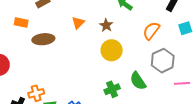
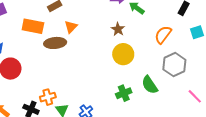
orange rectangle: (21, 23) -> (33, 26), size x1.5
orange triangle: (78, 23) -> (71, 27), moved
pink line: (182, 83) -> (195, 96), moved, turned 49

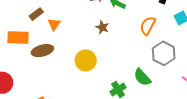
orange triangle: (71, 27) -> (54, 24), moved
yellow circle: (123, 54) -> (86, 60), moved

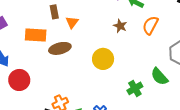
brown rectangle: (36, 14) -> (54, 12), turned -64
orange semicircle: (148, 26) -> (150, 25), moved

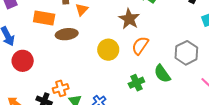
orange semicircle: (150, 25) -> (140, 45), moved
brown star: (120, 26) -> (129, 19), size x1.5

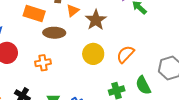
brown star: (129, 19) -> (96, 20), moved
orange cross: (61, 88) -> (43, 63), moved

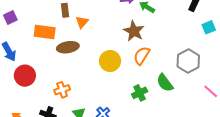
brown star: (96, 20) -> (134, 31), moved
orange cross: (43, 63) -> (62, 90), moved

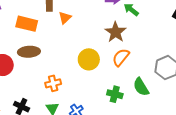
brown ellipse: (68, 47) -> (29, 52), moved
orange cross: (62, 90) -> (53, 83), moved
green cross: (140, 93) -> (115, 94), turned 35

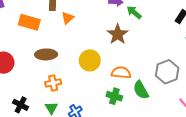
brown ellipse: (29, 52) -> (46, 54), moved
orange semicircle: (121, 57) -> (121, 73), moved, turned 54

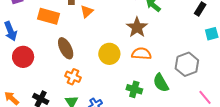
brown ellipse: (46, 54) -> (66, 48), turned 65
orange semicircle: (121, 73) -> (141, 54), moved
orange cross: (53, 83) -> (73, 77), turned 35

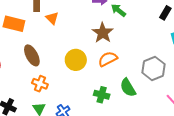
orange triangle: (87, 11) -> (52, 18), turned -32
orange semicircle: (141, 54) -> (108, 59), turned -30

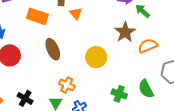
orange semicircle: (108, 59) -> (148, 46), moved
orange cross: (40, 84) -> (67, 85), moved

